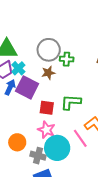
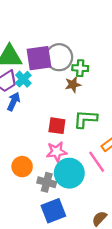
brown star: (48, 73) -> (73, 85), moved
purple square: (27, 87) -> (39, 58), moved, turned -35
pink star: (46, 130) -> (57, 152), turned -30

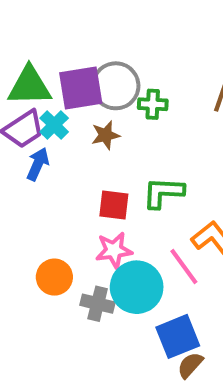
brown star: (73, 85) -> (106, 135), moved
blue square: (53, 211) -> (178, 336), moved

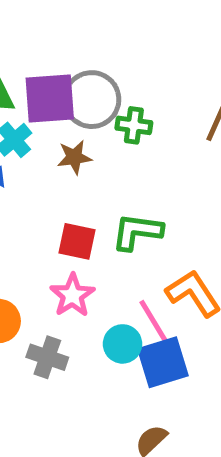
pink star: (114, 250) -> (72, 295), turned -30
cyan circle: (137, 287) -> (123, 344), moved, size x0.6
blue square: (178, 336) -> (163, 362), moved

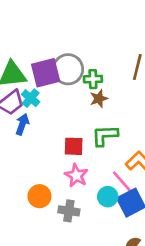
brown star: (74, 157) -> (99, 99), moved

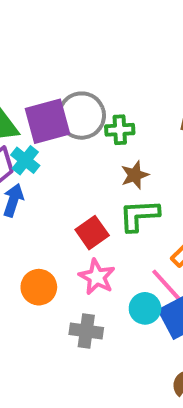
brown star: (99, 99) -> (135, 175), moved
red square: (74, 146) -> (92, 233), turned -36
orange circle: (39, 196) -> (39, 287), moved

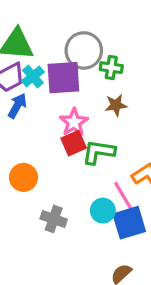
purple square: (48, 121) -> (63, 78), moved
green L-shape: (139, 215) -> (99, 152), moved
pink star: (97, 277) -> (74, 122), moved

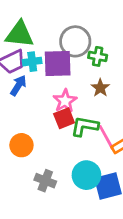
cyan cross: (33, 76) -> (32, 62), turned 30
brown star: (116, 105) -> (100, 88), turned -30
pink line: (124, 196) -> (106, 137), moved
cyan circle: (103, 211) -> (86, 175), size x1.4

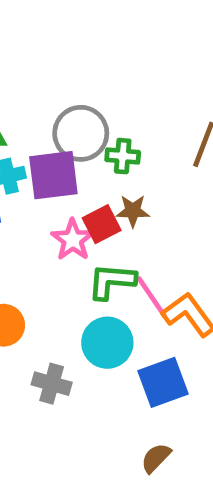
brown star: (100, 88) -> (133, 211), turned -30
red square: (64, 118) -> (102, 224), moved
cyan circle: (86, 175) -> (107, 343), moved

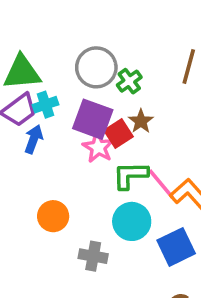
green cross: (123, 156) -> (129, 81), turned -35
purple square: (53, 175) -> (93, 119), moved, turned 33
brown star: (133, 211) -> (141, 121), turned -30

